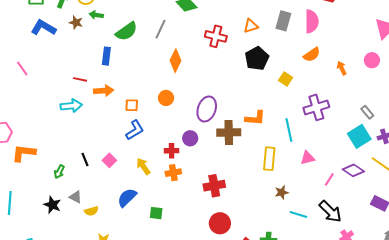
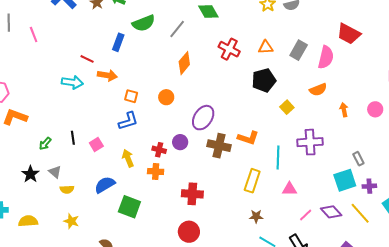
green square: (156, 213) -> (129, 207), size x1.6

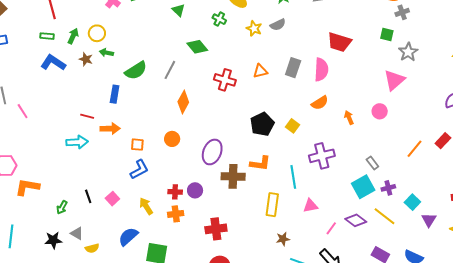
pink line: (34, 35) -> (23, 111), moved
black pentagon: (264, 80) -> (262, 124), moved
purple circle: (180, 142) -> (195, 190), moved
black star: (30, 174) -> (53, 240), turned -30

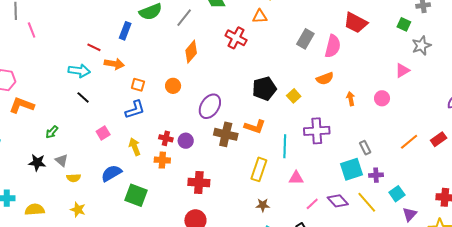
orange triangle: (260, 71) -> (260, 16), moved
pink triangle: (394, 80) -> (402, 70), size x0.7
black line: (88, 196) -> (83, 97), moved, turned -40

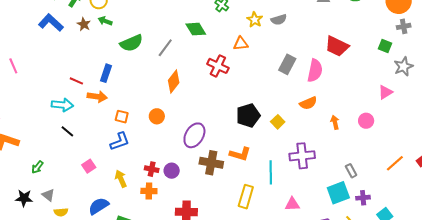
blue rectangle: (125, 31) -> (106, 73), moved
pink triangle: (296, 178) -> (292, 204), moved

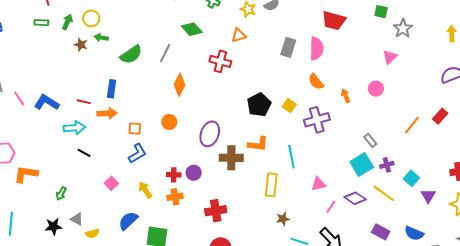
blue L-shape: (51, 23) -> (47, 102), moved
orange semicircle: (308, 103) -> (316, 82), turned 84
purple cross: (302, 156) -> (317, 120), moved

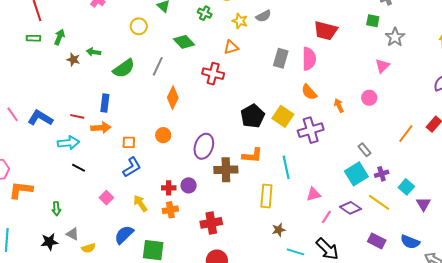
yellow circle: (91, 18) -> (139, 26), moved
yellow square: (289, 106) -> (283, 116), size x1.5
green arrow: (61, 193) -> (56, 209), turned -32

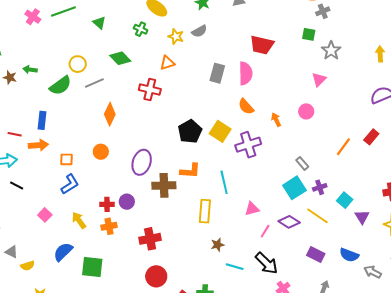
yellow circle: (139, 26) -> (78, 64), moved
gray line: (158, 66) -> (94, 83), turned 42

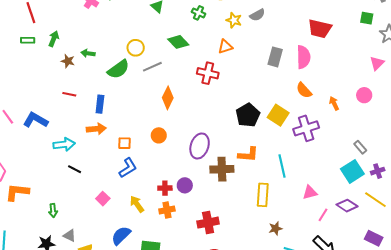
red line: (15, 134) -> (69, 94), moved

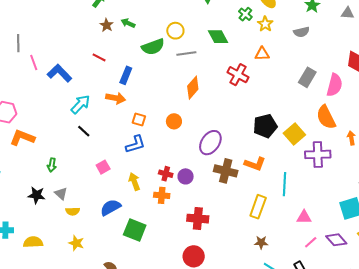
yellow star: (234, 20) -> (265, 24), moved
orange semicircle: (304, 90) -> (326, 117), size x1.4
cyan arrow: (64, 144) -> (80, 104), turned -55

